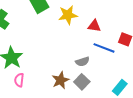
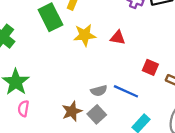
red triangle: (94, 26) -> (118, 38), moved
blue line: (104, 48) -> (126, 91), moved

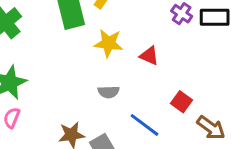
gray semicircle: (99, 91) -> (109, 92), moved

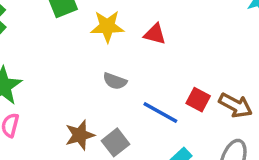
gray semicircle: (109, 92) -> (115, 81), turned 30
red square: (182, 102) -> (198, 100), moved

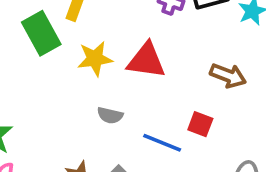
red triangle: (155, 34) -> (146, 60), size x1.6
brown arrow: (235, 105) -> (228, 76), moved

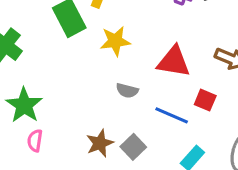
red triangle: (146, 60) -> (174, 62), moved

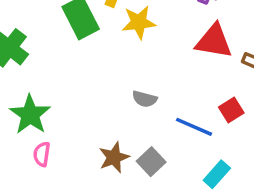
yellow star: (115, 41) -> (139, 22), moved
red triangle: (174, 62) -> (214, 41), moved
red square: (205, 100) -> (231, 110), turned 35

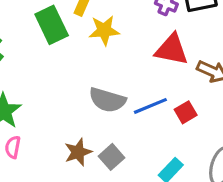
gray semicircle: (145, 99) -> (107, 100), size x1.6
blue line: (194, 127) -> (150, 106), moved, turned -48

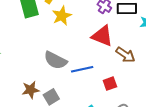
yellow star: (104, 30) -> (62, 16), turned -30
red square: (186, 112) -> (110, 84), moved

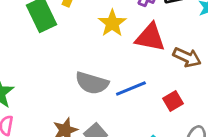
yellow star: (62, 16) -> (112, 23), moved

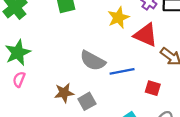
red square: (173, 101) -> (153, 88), turned 35

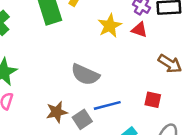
red triangle: (146, 35) -> (139, 30), moved, size x0.6
blue line: (122, 71) -> (107, 105), moved

